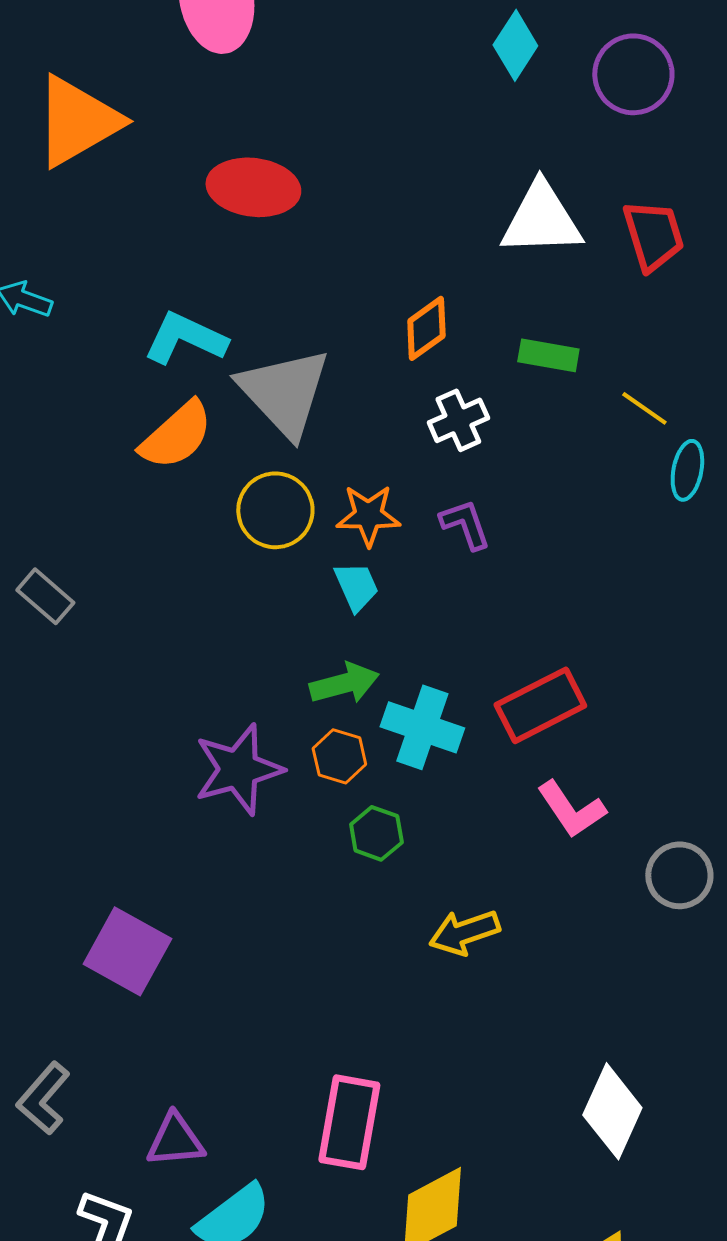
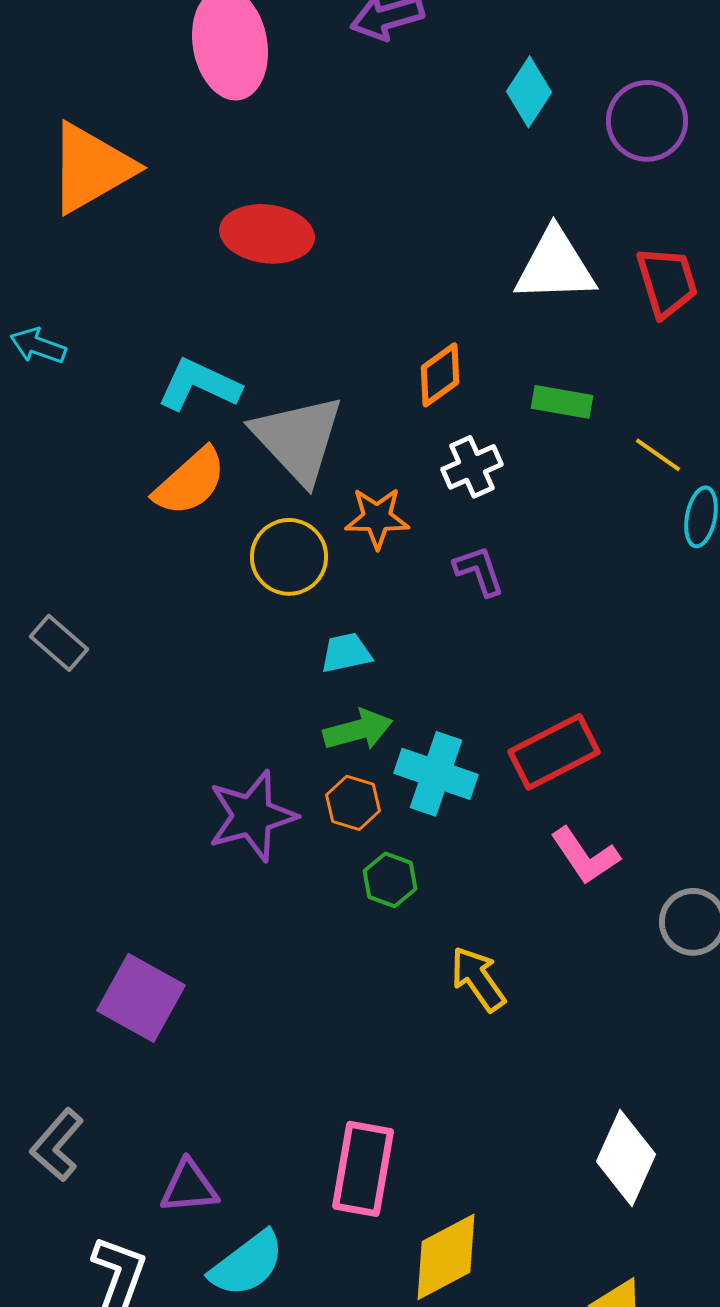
orange star: (368, 515) -> (377, 518), moved
cyan trapezoid: (356, 586) -> (346, 653), moved, turned -78
yellow arrow: (464, 932) -> (478, 979), turned 74

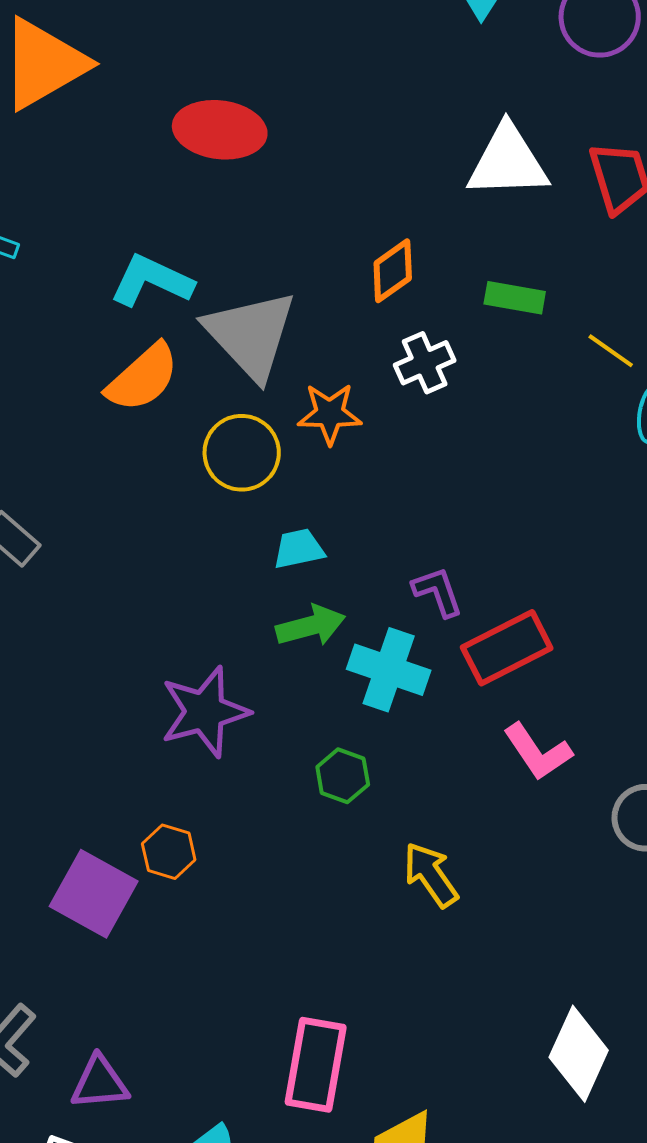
purple L-shape: (479, 571) -> (438, 592), moved
orange hexagon: (353, 803) -> (169, 852), moved
purple triangle: (189, 1187) -> (100, 1083), moved

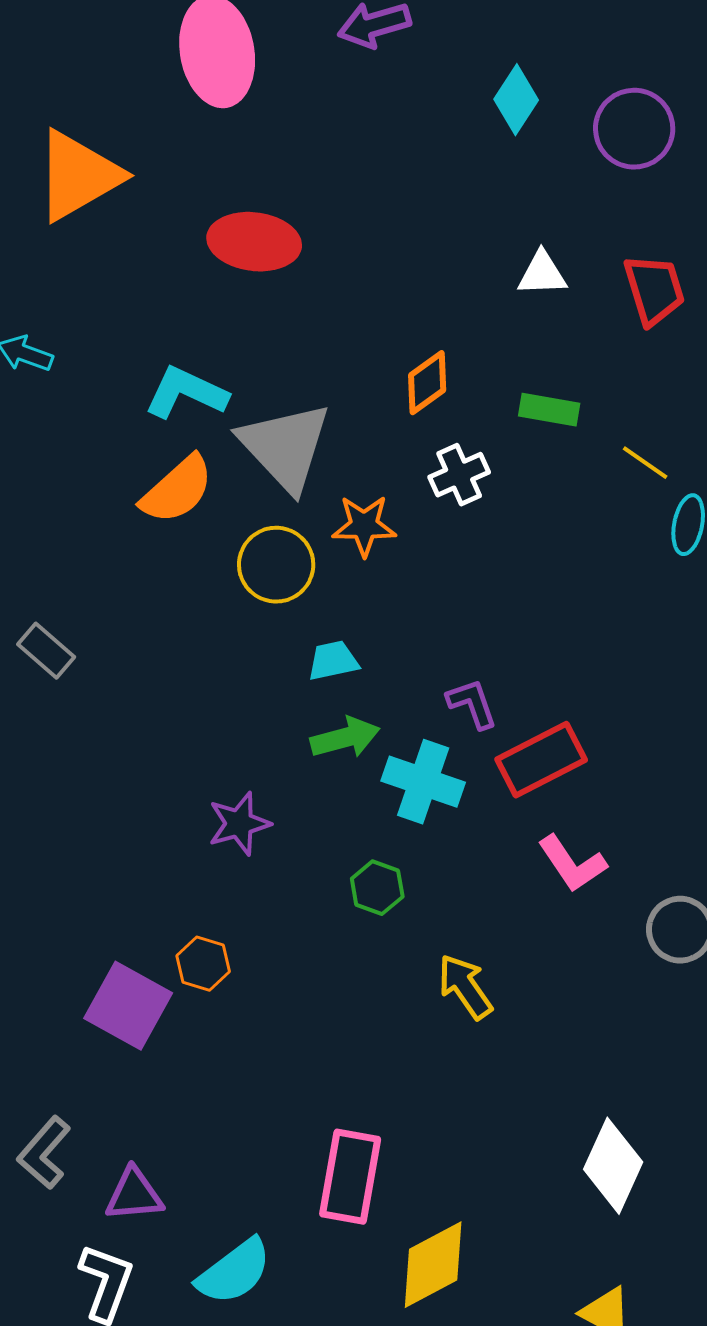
white triangle: (508, 162) -> (542, 274), size x0.6
purple star: (205, 712) -> (239, 824), size x0.7

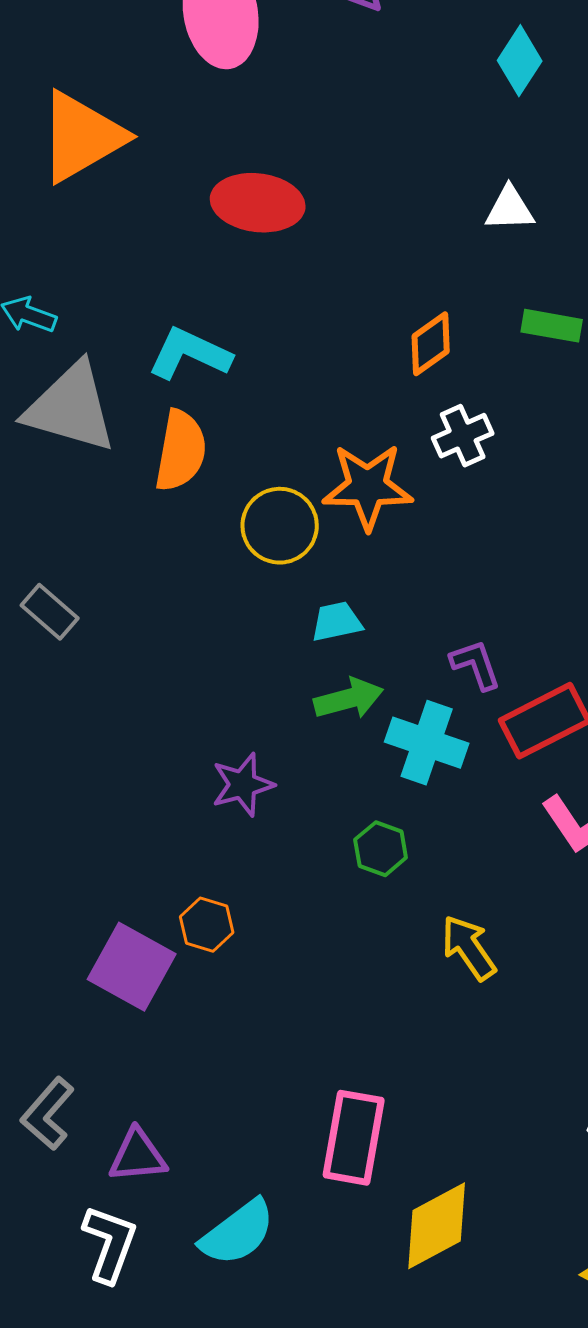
white triangle: (542, 274) -> (510, 209), moved
green rectangle: (549, 410) -> (552, 326), moved
gray triangle: (285, 447) -> (71, 408), moved, turned -31
orange semicircle: (177, 490) -> (181, 451), turned -38
orange star: (364, 526) -> (368, 487), size x1.4

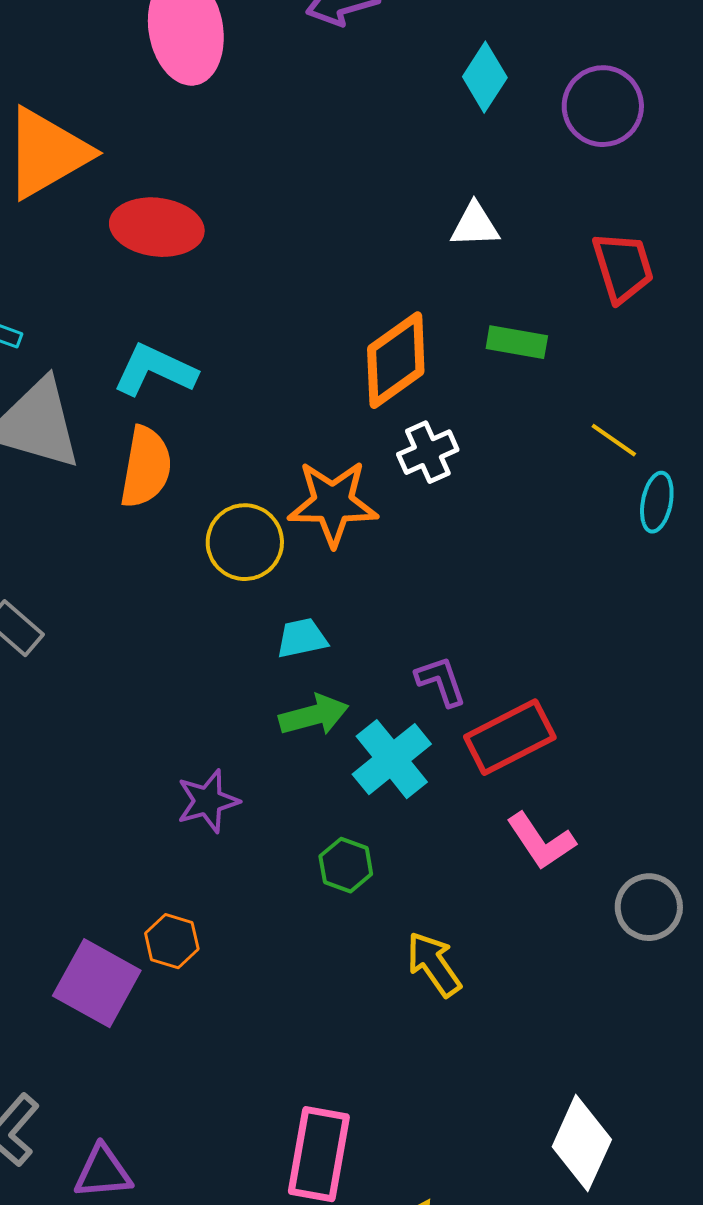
red ellipse: (258, 203) -> (157, 227), moved
orange diamond: (431, 344) -> (396, 360), size x1.5
cyan cross: (427, 743) -> (392, 759), turned 32

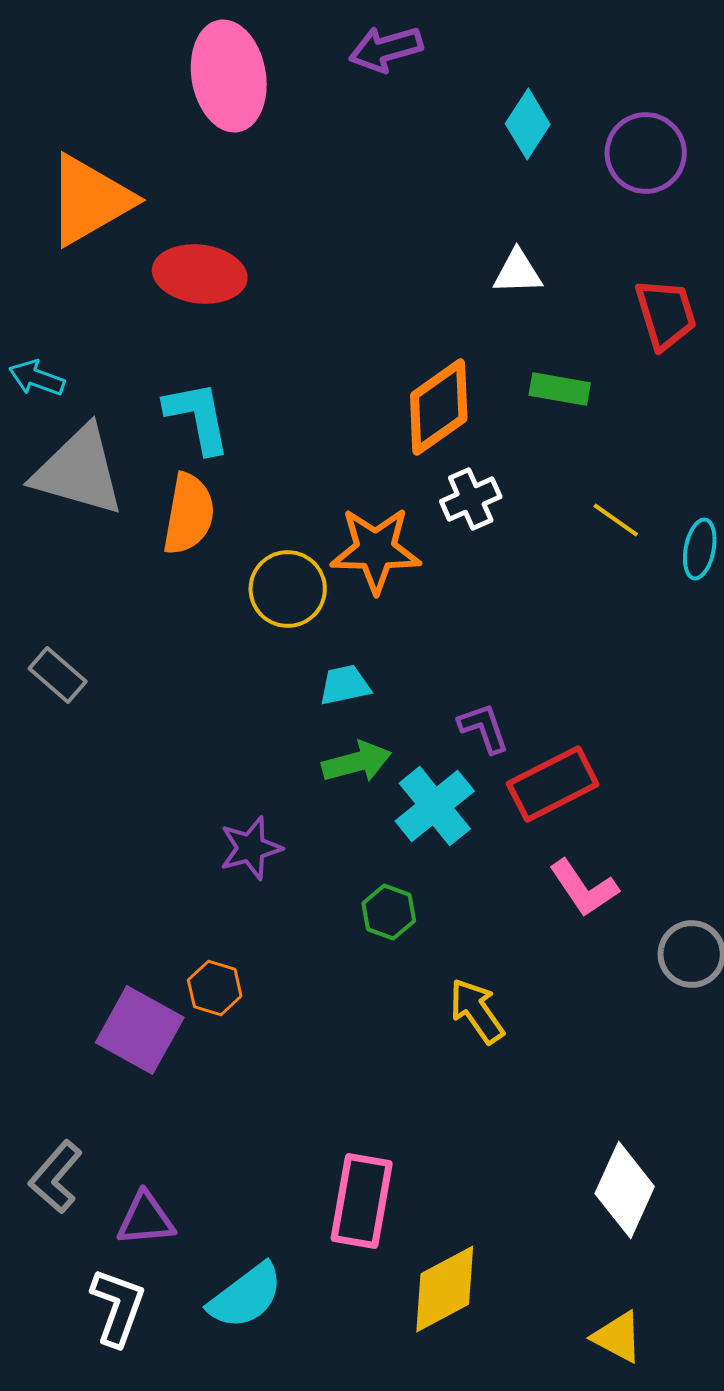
cyan L-shape: (155, 370) -> (198, 417), turned 54
yellow line: (614, 440) -> (616, 520), moved

